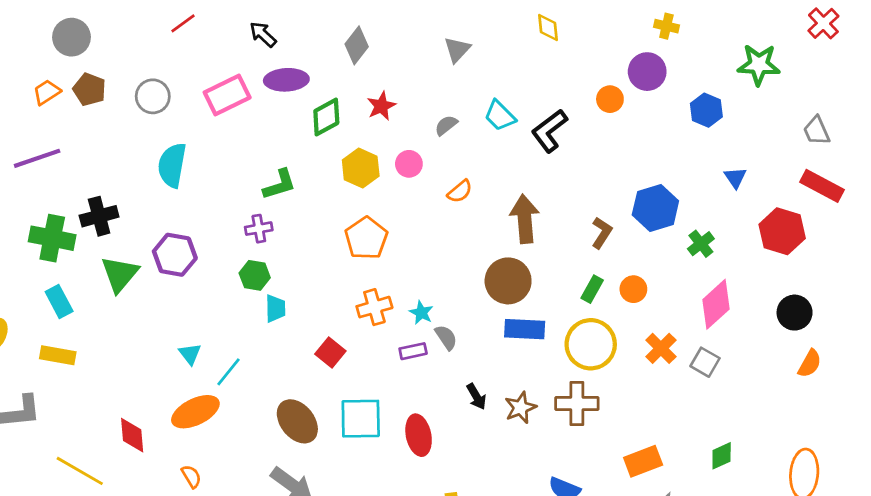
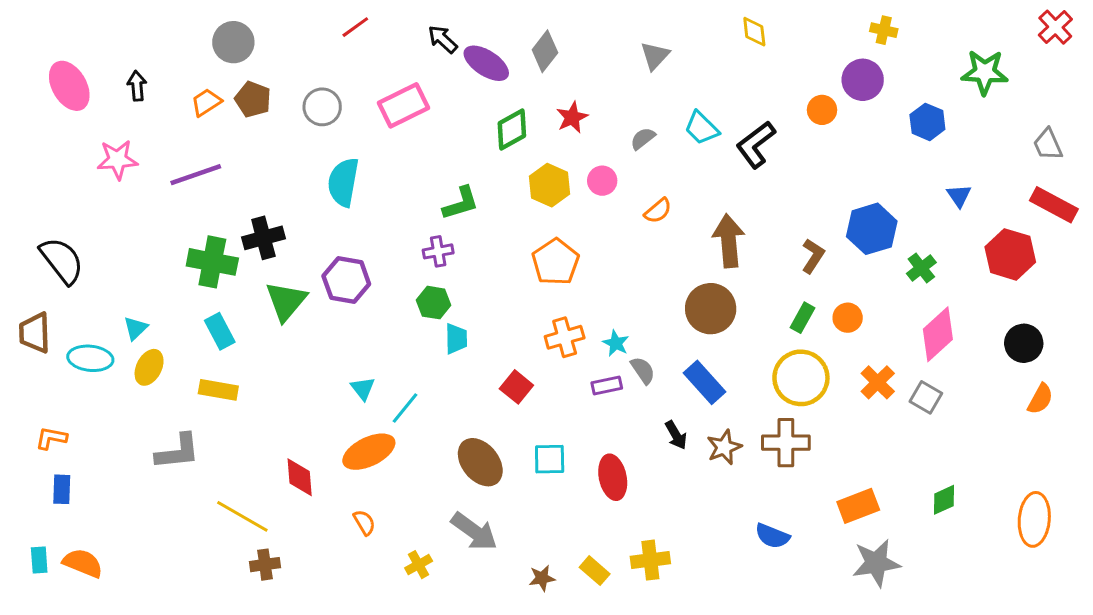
purple ellipse: (286, 80) -> (486, 63), moved, turned 36
blue rectangle: (525, 329) -> (705, 382), moved, turned 45
cyan square: (361, 419) -> (550, 459), size x0.7

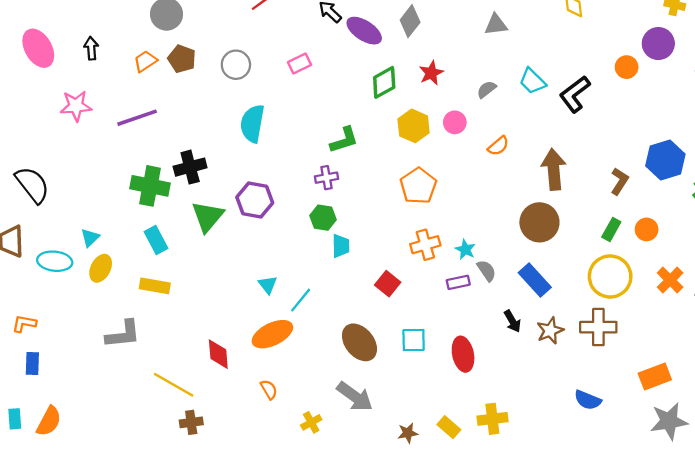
gray triangle: (655, 56) -> (496, 25), turned 40
pink rectangle: (403, 105) -> (299, 64), size x0.6
orange semicircle: (83, 563) -> (49, 421), turned 96

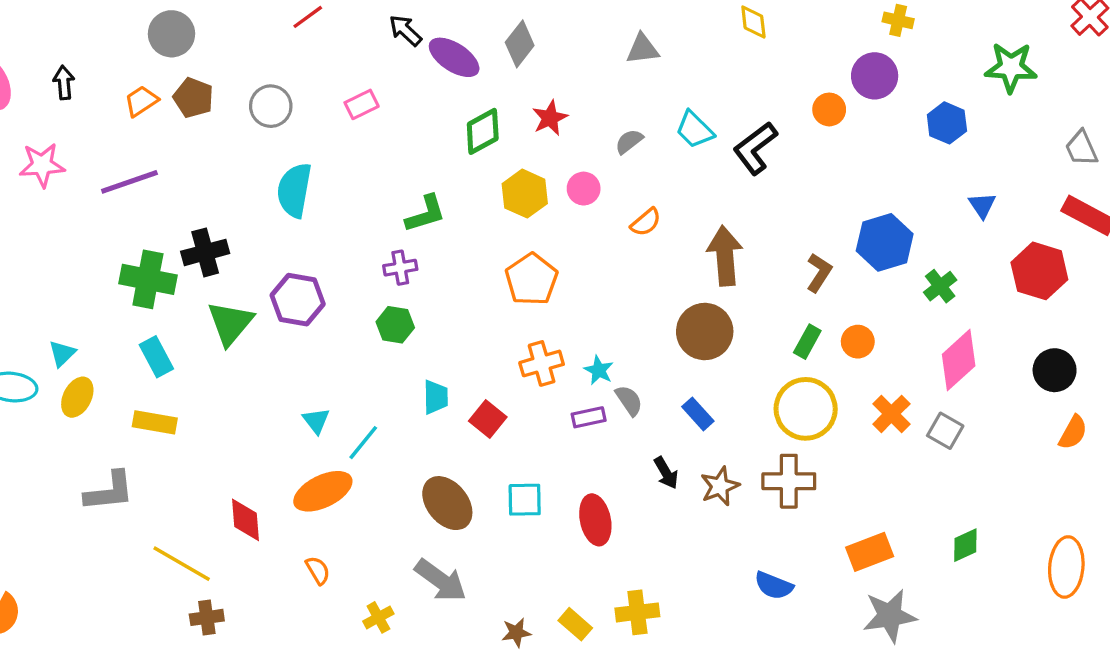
cyan trapezoid: (341, 246) -> (436, 397), moved
blue rectangle: (535, 280) -> (698, 414), size x0.7

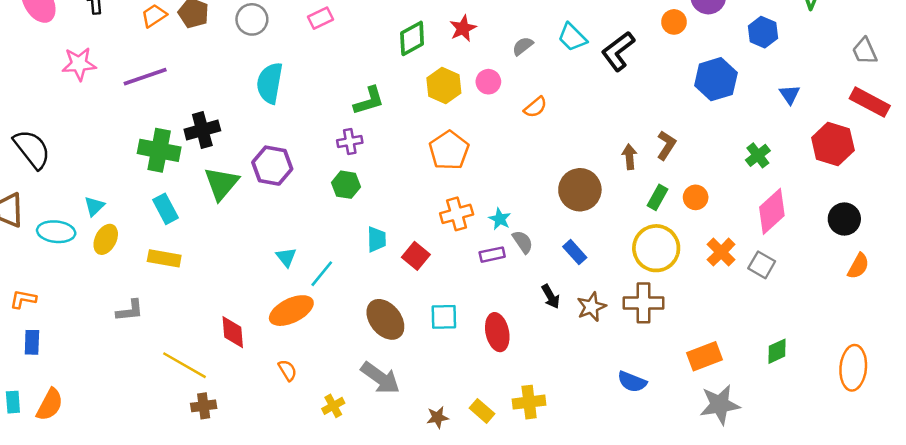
blue hexagon: (885, 242) -> (716, 79), moved
brown arrow: (725, 256) -> (629, 157), moved, size x0.6
gray L-shape: (109, 491) -> (130, 311), size x0.7

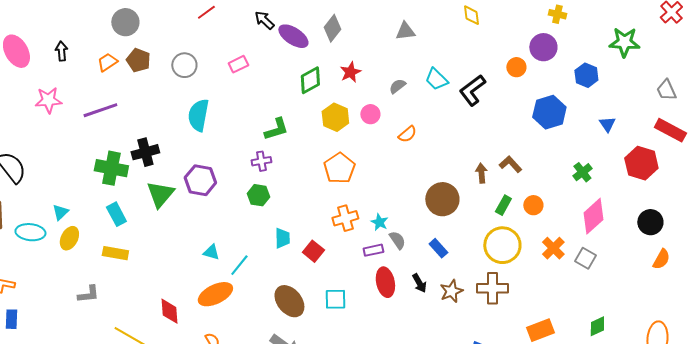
brown L-shape: (666, 145) -> (510, 164), turned -75
cyan triangle: (286, 257) -> (211, 252), turned -36
red ellipse: (497, 332) -> (385, 282), moved

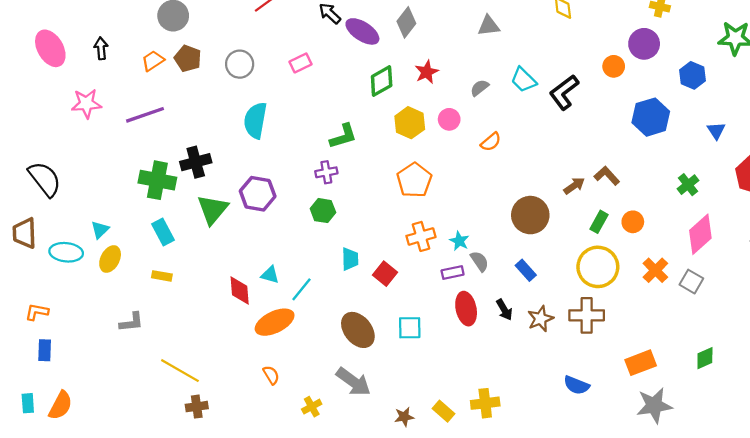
brown arrow: (481, 173) -> (574, 186), turned 60
yellow rectangle: (115, 253) -> (162, 276), size x0.7
red diamond: (169, 311) -> (240, 291), moved

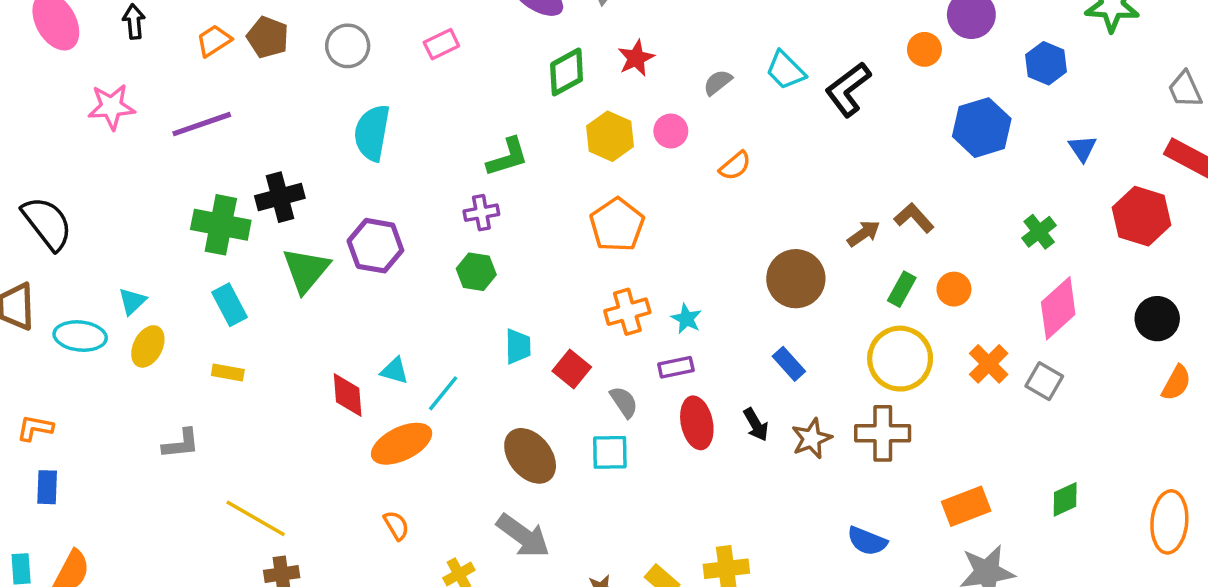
gray semicircle: (480, 261) -> (624, 402), moved

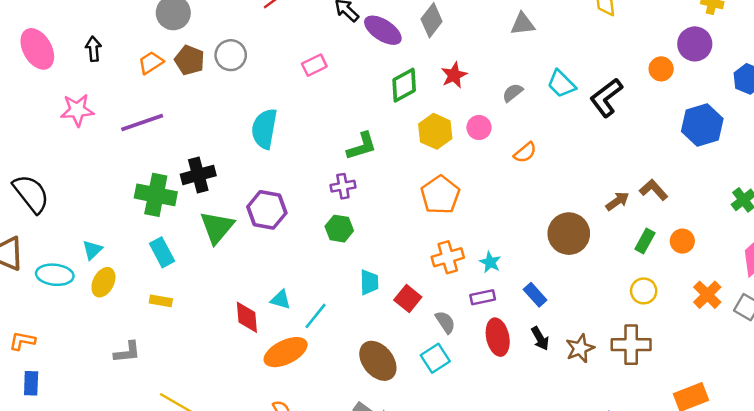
gray circle: (348, 46) -> (231, 55), moved
yellow circle: (900, 359) -> (644, 291), size x0.6
blue rectangle: (789, 364) -> (535, 295), moved
cyan square: (610, 452) -> (435, 358), turned -32

